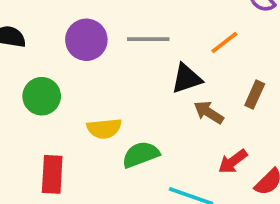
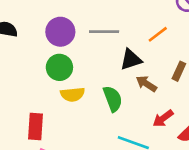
green circle: (42, 96) -> (59, 67), moved
green semicircle: (141, 155) -> (113, 99), moved, turned 90

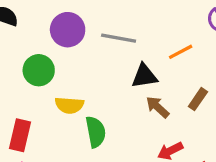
green circle: (59, 67) -> (39, 70), moved
green semicircle: (113, 99) -> (96, 132), moved

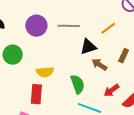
green circle: (39, 70) -> (13, 55), moved
green semicircle: (96, 132) -> (78, 84), moved
red rectangle: (20, 135) -> (36, 94), moved

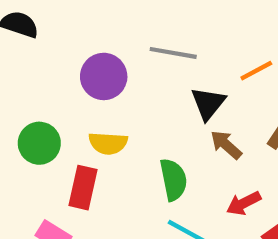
purple circle: (36, 26) -> (104, 76), moved
black triangle: (88, 47) -> (208, 103), turned -42
green circle: (13, 55) -> (39, 143), moved

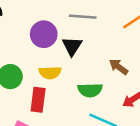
black triangle: (208, 103) -> (72, 46), moved
green semicircle: (173, 180) -> (90, 90), turned 105

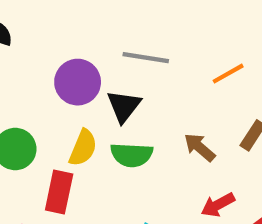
yellow semicircle: (50, 73) -> (83, 148), turned -70
green semicircle: (90, 90) -> (132, 155), moved

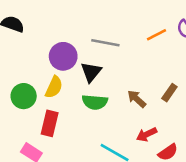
orange line: (228, 74) -> (157, 35), moved
yellow semicircle: (83, 148) -> (54, 87), moved

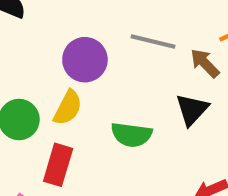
black triangle: (91, 72) -> (192, 110), moved
brown arrow: (137, 99) -> (205, 63), moved

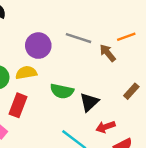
yellow semicircle: (68, 108) -> (26, 73), turned -132
black triangle: (192, 110) -> (89, 102), moved

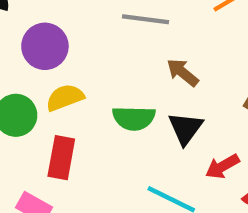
purple circle: (38, 46) -> (45, 46), moved
brown arrow: (108, 53) -> (183, 73), moved

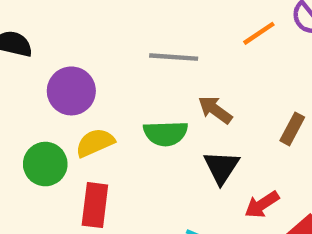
green semicircle: (134, 118) -> (166, 133), moved

